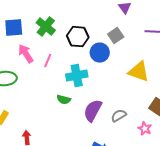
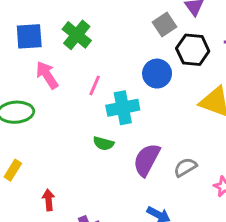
gray square: (116, 36) -> (164, 24), moved
black hexagon: (78, 37) -> (193, 50), moved
pink line: (48, 61) -> (95, 85), moved

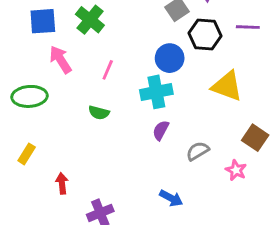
cyan cross: (123, 108) -> (156, 92), moved
green semicircle: (104, 143) -> (99, 113), moved
purple semicircle: (147, 160) -> (161, 130), moved, size x0.6

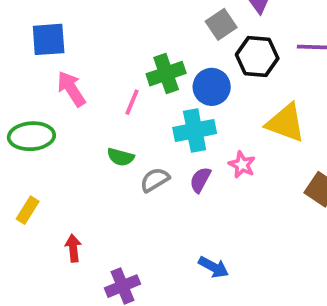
green cross: (90, 20) -> (166, 74), moved, turned 32
gray semicircle: (198, 151) -> (155, 180), moved
pink star: (236, 170) -> (242, 165), moved

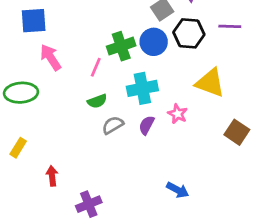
blue circle: (212, 87) -> (154, 42), moved
green semicircle: (121, 157) -> (97, 101), moved, turned -36
blue arrow: (214, 267) -> (178, 190), moved

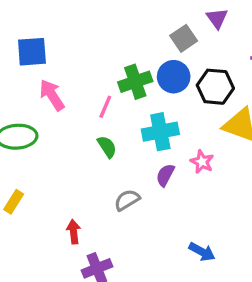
black hexagon: (189, 33) -> (215, 87), moved
green semicircle: (97, 101) -> (107, 147), turned -102
gray semicircle: (113, 125) -> (127, 200), moved
red arrow: (52, 176) -> (74, 232), moved

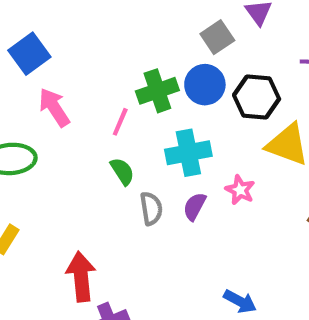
blue square: (32, 52) -> (29, 54), turned -32
gray semicircle: (127, 200) -> (151, 208), moved, turned 112
red arrow: (74, 232) -> (81, 277), size x1.6

